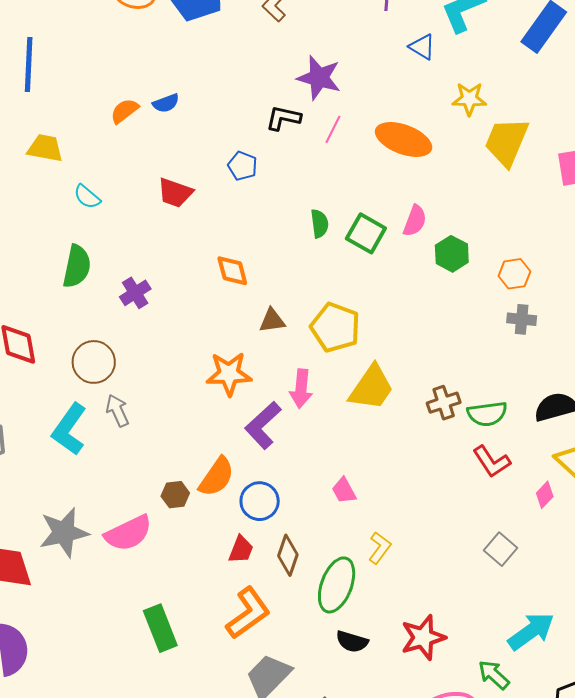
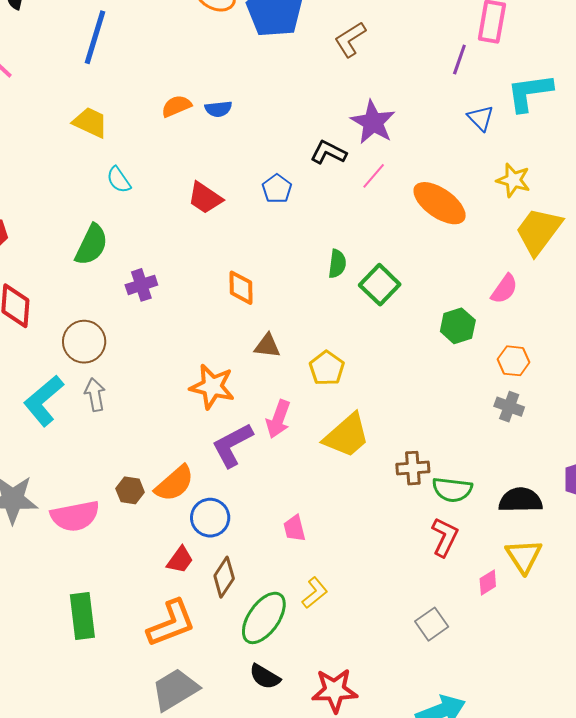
pink semicircle: (415, 221) -> (504, 289), moved
yellow pentagon: (335, 327) -> (327, 368), size x0.7
red L-shape: (492, 462) -> (445, 537), turned -135

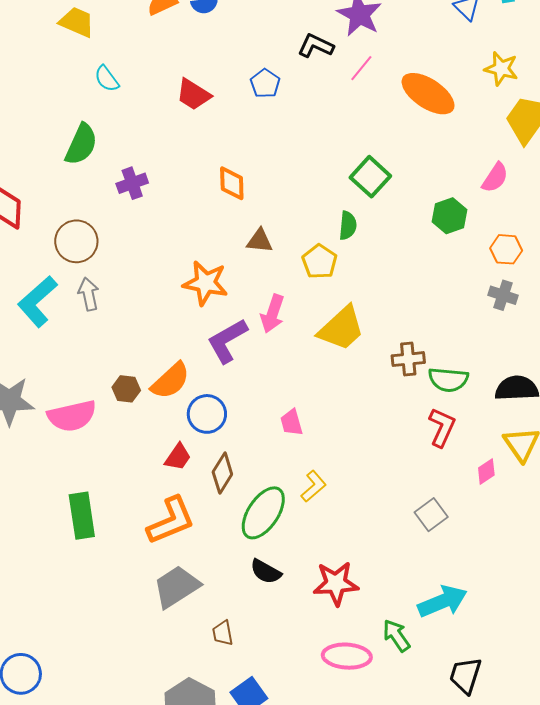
green semicircle: (337, 264) -> (348, 226), moved

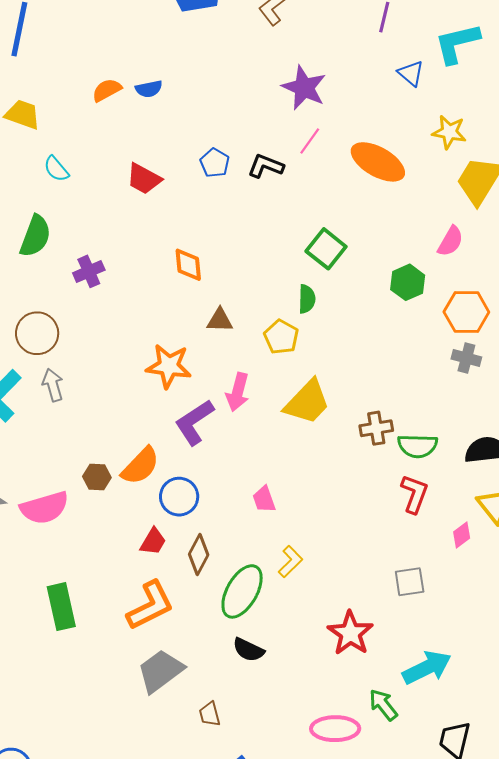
black L-shape: (316, 46) -> (266, 166), moved
orange hexagon: (506, 249) -> (466, 312), size x1.4
gray square: (431, 515) -> (410, 582), turned 32
red star: (336, 583) -> (350, 633), moved, turned -30

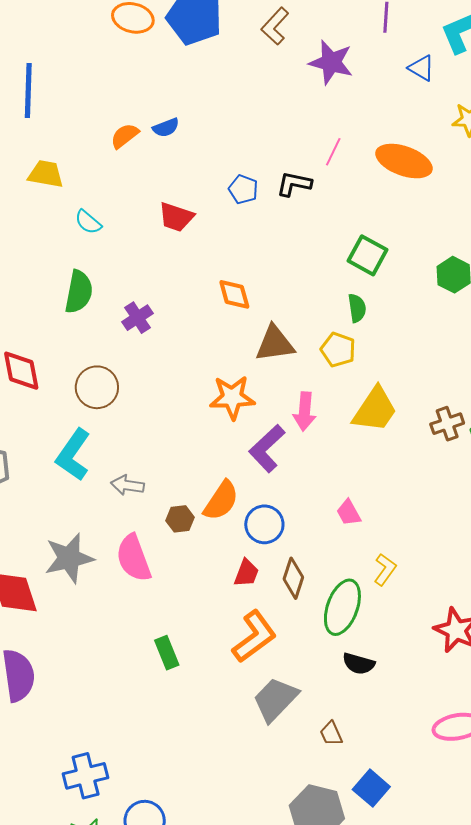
purple star: (304, 88) -> (331, 62), moved
brown triangle: (220, 320) -> (275, 344), size x1.5
gray arrow: (53, 385) -> (127, 485), moved, turned -56
pink semicircle: (44, 508) -> (134, 558), turned 96
green rectangle: (61, 607) -> (167, 653), size x0.7

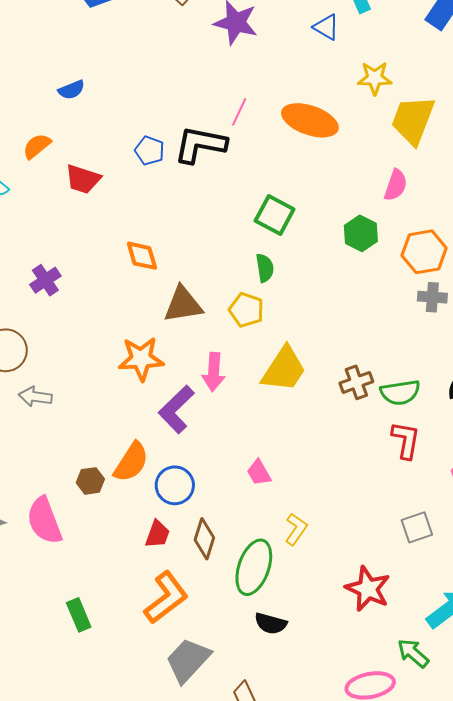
orange semicircle: (125, 136) -> (37, 146), moved
black L-shape: (294, 184) -> (200, 145), size x1.5
gray arrow: (127, 485) -> (35, 397), moved

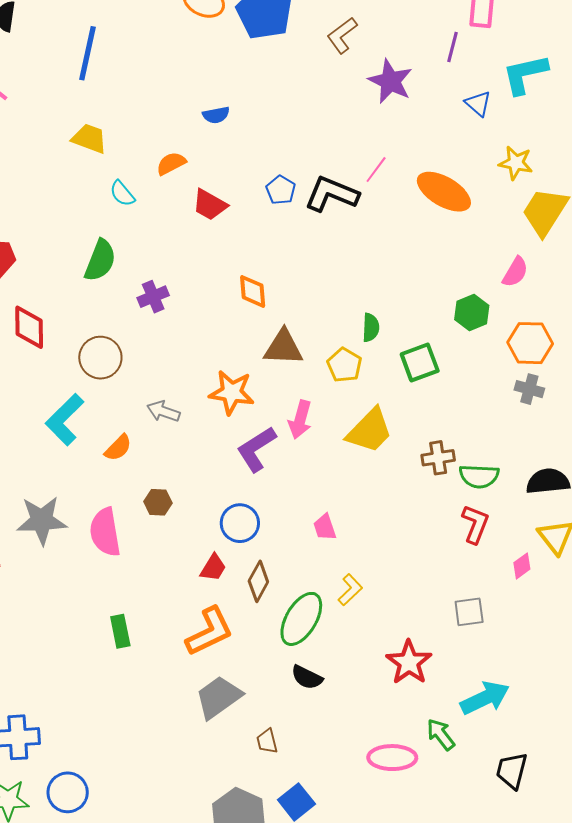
green square: (275, 215) -> (420, 363), moved, turned 30
gray arrow: (35, 397) -> (163, 411), moved
orange semicircle: (131, 462) -> (118, 448), moved, size x0.7

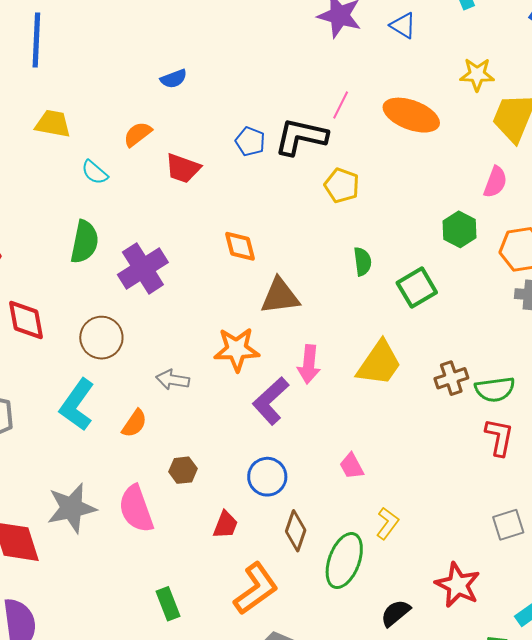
blue triangle: (478, 104) -> (403, 25), moved
purple cross: (153, 297) -> (143, 268), size x1.6
yellow pentagon: (344, 365) -> (342, 185), moved
red trapezoid: (213, 568) -> (225, 525), moved
black semicircle: (307, 677) -> (396, 613), moved, turned 124

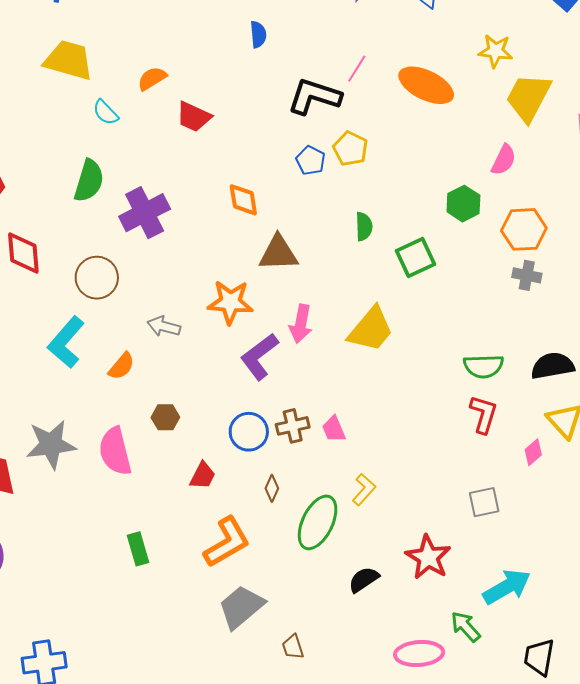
blue semicircle: (174, 79) -> (258, 34), moved, turned -80
yellow trapezoid: (53, 124) -> (69, 60), size x1.4
blue pentagon: (250, 141) -> (311, 160), moved
brown cross: (451, 378) -> (293, 426), moved
brown diamond: (296, 531) -> (272, 488), size x0.7

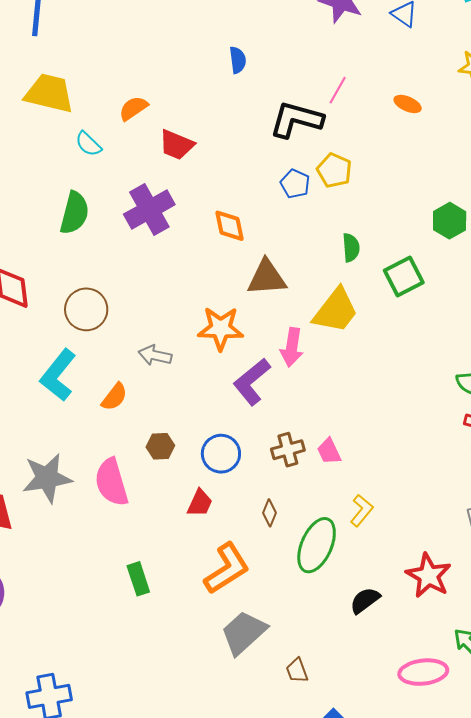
orange ellipse: (426, 85) -> (408, 104), size x0.5
purple cross: (145, 213) -> (149, 209), moved
yellow trapezoid: (371, 329) -> (336, 311), moved
blue circle: (249, 432) -> (221, 454), moved

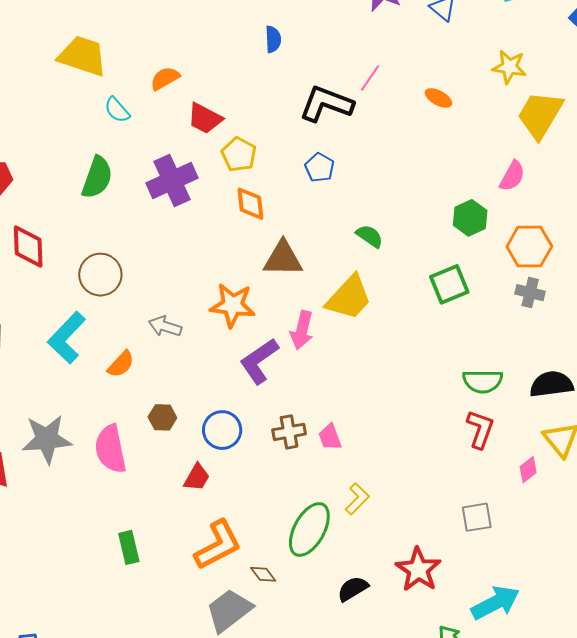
yellow pentagon: (334, 170) -> (239, 154), moved
green semicircle: (351, 248) -> (370, 236), turned -56
green square: (404, 277) -> (449, 284), moved
brown diamond: (270, 513) -> (263, 574), moved, turned -64

